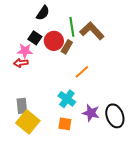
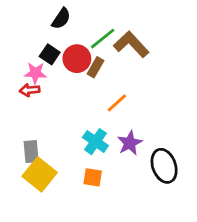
green line: (72, 27) -> (103, 39), turned 60
purple star: (91, 113) -> (130, 143), moved, turned 30

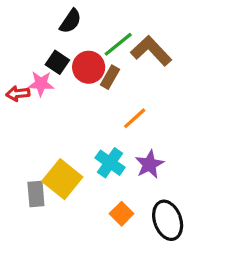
red arrow: (30, 90) -> (18, 94), moved
gray rectangle: (31, 152) -> (36, 194), moved
black ellipse: (164, 166) -> (168, 220), moved
yellow square: (40, 174) -> (62, 179), moved
orange square: (93, 177) -> (122, 214), moved, turned 36

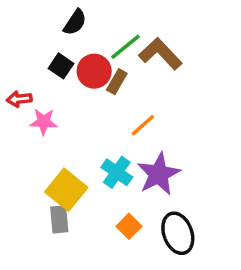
pink star: (41, 84) -> (44, 122), moved
purple star: (149, 164) -> (159, 174), size x1.4
gray rectangle: (36, 194) -> (59, 219), moved

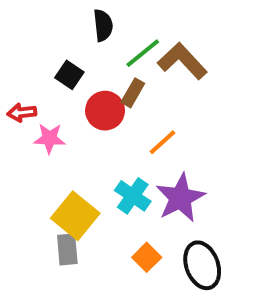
black semicircle: (75, 22) -> (103, 25), moved, turned -40
red circle: (94, 71) -> (105, 111), moved

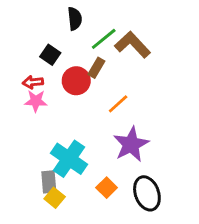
red arrow: (22, 113) -> (33, 82), moved
cyan cross: (133, 196) -> (69, 159), moved, size x1.4
yellow square: (75, 216) -> (55, 198), moved, size x0.6

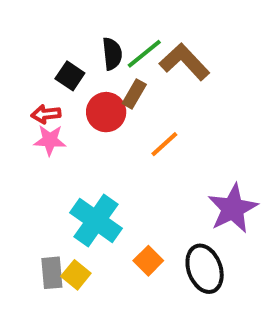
black semicircle: (75, 19) -> (112, 54), moved
purple star: (131, 144) -> (233, 208), moved
gray rectangle: (49, 182) -> (52, 273), moved

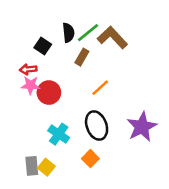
red circle: (106, 112) -> (49, 93), moved
cyan cross: (96, 221) -> (59, 134), size x0.7
black ellipse: (205, 269) -> (97, 126), moved

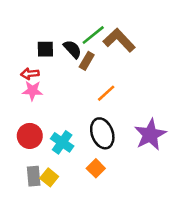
black semicircle: (68, 33) -> (72, 49), moved, turned -36
black square: (43, 46) -> (45, 49), turned -35
red circle: (49, 93) -> (30, 136), moved

